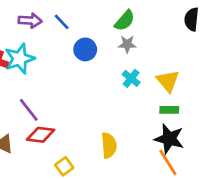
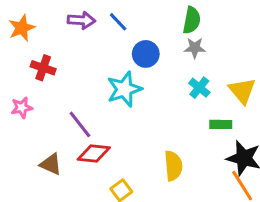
green semicircle: (125, 21) -> (192, 20), turned -30
cyan star: (20, 59) -> (124, 89), moved
green rectangle: (169, 110) -> (221, 124), moved

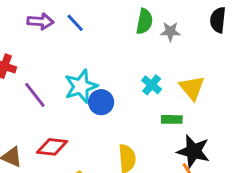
gray star: (195, 48) -> (170, 32), moved
blue circle: (146, 54) -> (101, 102), moved
purple line: (80, 124) -> (35, 95), moved

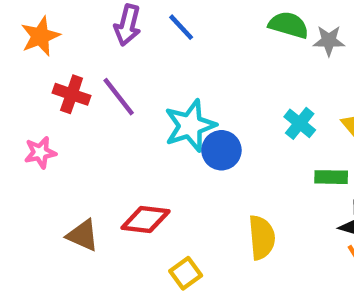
purple arrow: (41, 21) -> (127, 25), turned 100
green semicircle: (144, 21) -> (289, 25), turned -85
purple line: (35, 95) -> (119, 97), moved

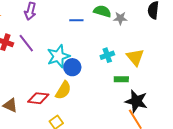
blue line: (181, 27) -> (76, 20), moved, turned -48
cyan cross: (300, 123) -> (107, 55), turned 32
yellow semicircle: (262, 237) -> (63, 90), moved, turned 36

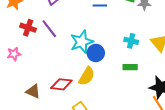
cyan cross: (107, 55) -> (131, 41), turned 32
green rectangle: (121, 79) -> (130, 67), moved

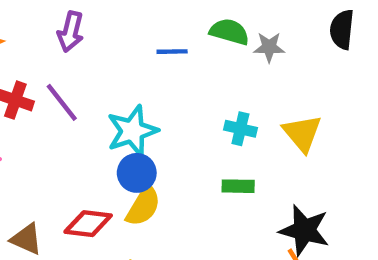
blue circle: (96, 53) -> (137, 173), moved

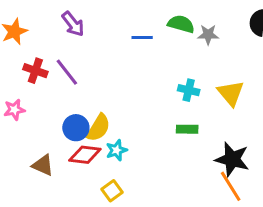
purple arrow: (71, 32) -> (73, 24), turned -52
cyan star: (132, 131) -> (117, 150), moved, size x0.6
blue circle: (137, 173) -> (76, 128), moved
yellow semicircle: (143, 206) -> (98, 128), moved

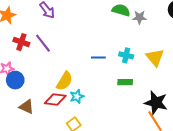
blue line: (142, 38) -> (98, 57), moved
blue circle: (76, 128) -> (15, 80), moved

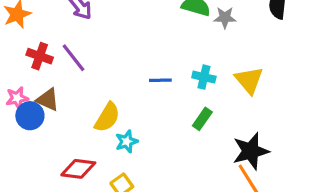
green rectangle: (125, 82) -> (202, 119), turned -56
red diamond: (55, 100) -> (78, 169), moved
black star: (156, 103) -> (251, 151), turned -30
brown triangle: (27, 107) -> (48, 100), moved

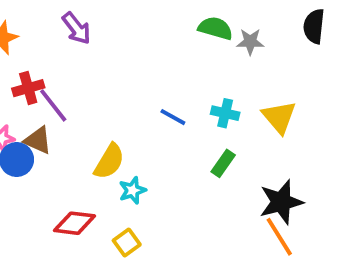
red cross: (40, 56) -> (28, 88), turned -35
purple line: (73, 58) -> (53, 105), moved
blue line: (160, 80) -> (173, 117), turned 30

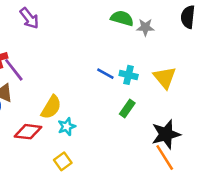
blue line: (173, 117) -> (105, 74), moved
red diamond: (75, 223) -> (28, 132), moved

